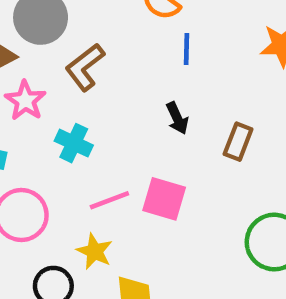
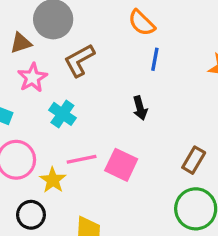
brown rectangle: (238, 142) -> (194, 160), moved
yellow star: (94, 251) -> (53, 180), moved

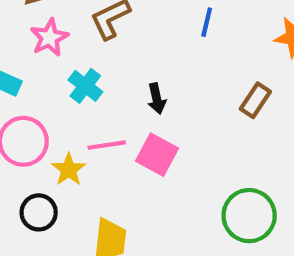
black arrow: (140, 108) -> (157, 99), moved
brown rectangle: (194, 160) -> (255, 100), moved

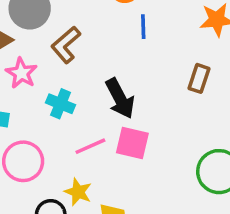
black arrow: (157, 99) -> (120, 98), size x1.6
yellow star: (69, 170) -> (78, 192), moved

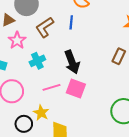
blue line: (143, 27) -> (71, 22), moved
cyan cross: (60, 104) -> (37, 61), turned 35

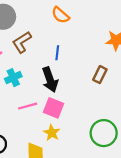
blue line: (71, 22) -> (57, 53), moved
yellow star: (41, 113) -> (52, 133), moved

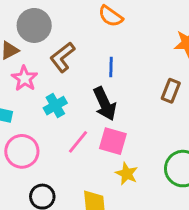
pink line: (28, 106) -> (78, 142), turned -30
yellow star: (52, 133) -> (127, 174), moved

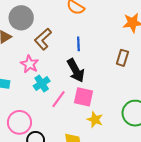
pink star: (24, 78) -> (30, 64), moved
cyan cross: (55, 106) -> (42, 84), moved
pink circle: (22, 151) -> (19, 122), moved

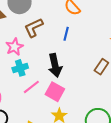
blue line: (78, 44) -> (66, 34), moved

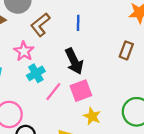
pink square: (55, 92) -> (81, 91), turned -36

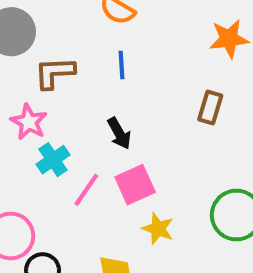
brown L-shape: (40, 25) -> (55, 73), turned 40
black arrow: (74, 61) -> (119, 133), size x0.7

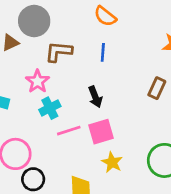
pink line: (86, 190) -> (69, 131), turned 30

